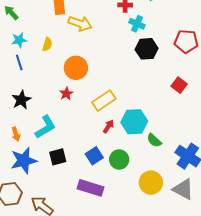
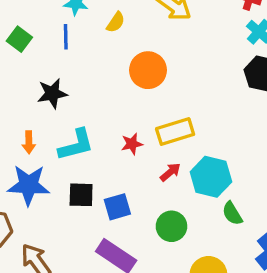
red star: (66, 94) -> (132, 144), moved
blue square: (94, 156) -> (117, 207), moved

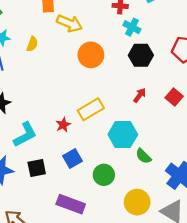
orange circle: (148, 70) -> (91, 55), moved
red arrow: (170, 172) -> (140, 95), moved
blue square: (117, 207) -> (73, 158), moved

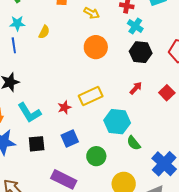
yellow arrow: (69, 23) -> (92, 13), moved, size x0.7
cyan L-shape: (25, 135) -> (29, 113), turned 80

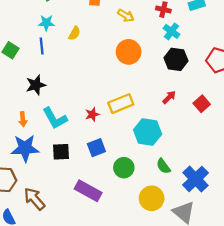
green semicircle: (134, 143) -> (163, 166), moved

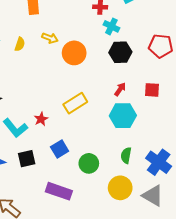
yellow arrow: (126, 15) -> (50, 38), moved
red square: (202, 104) -> (152, 90), turned -35
red star: (92, 114) -> (41, 119), moved
cyan hexagon: (148, 132) -> (123, 116), moved
green semicircle: (163, 166) -> (126, 155), turned 56

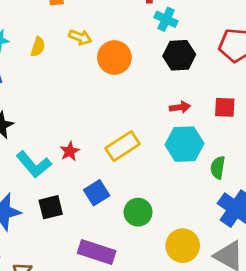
red arrow: (120, 89) -> (180, 107), turned 48
yellow rectangle: (75, 103) -> (123, 146), moved
green semicircle: (126, 155) -> (218, 168), moved

